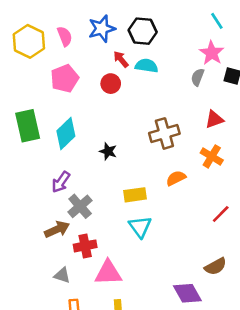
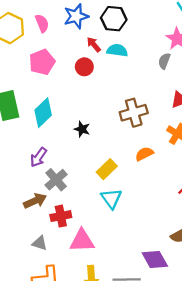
yellow rectangle: (135, 195) -> (107, 169), turned -36

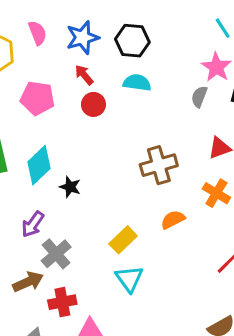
pink semicircle: (42, 23) -> (37, 33), moved
red arrow: (94, 44) -> (84, 75), moved
pink pentagon: (42, 62) -> (37, 98), turned 30
black star: (82, 129) -> (70, 187), moved

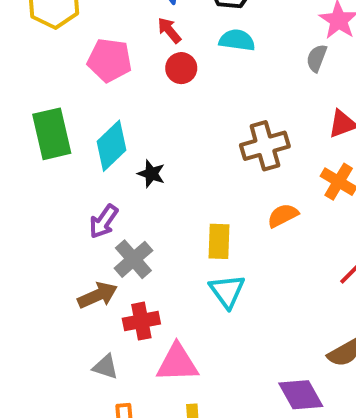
yellow rectangle: (123, 240) -> (219, 241), turned -44

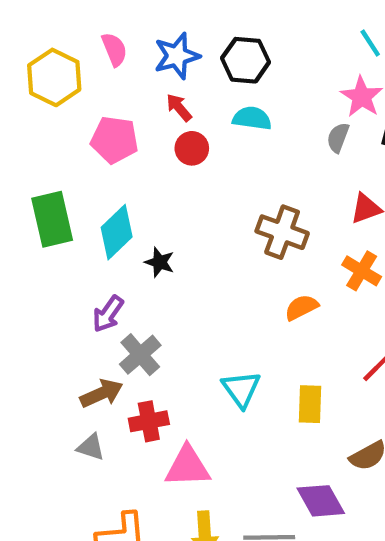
brown cross: (265, 146) -> (282, 232), turned 36
yellow rectangle: (219, 241) -> (310, 404), moved
gray triangle: (106, 367) -> (91, 447), moved

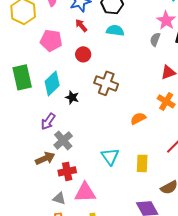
red circle: (192, 148) -> (83, 54), moved
brown cross: (282, 232) -> (106, 83), moved
gray triangle: (91, 447) -> (59, 198), moved

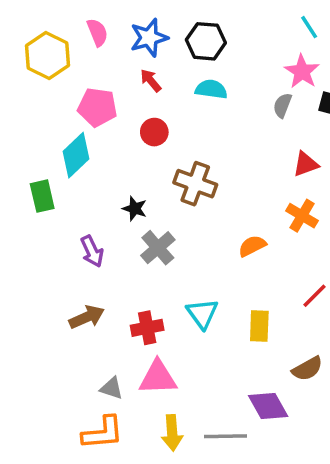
green rectangle: (22, 77) -> (42, 196), moved, size x0.7
cyan diamond: (52, 83) -> (76, 155), moved
purple arrow: (48, 121) -> (92, 251), turned -60
gray cross: (63, 140) -> (158, 248), moved
red cross: (67, 171) -> (147, 328), moved

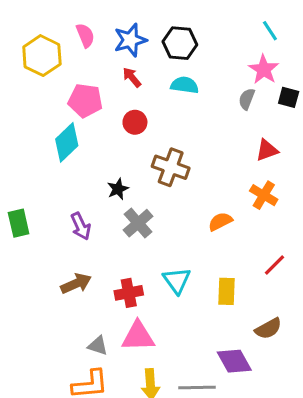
green rectangle: (42, 196) -> (19, 223), moved
black star: (135, 209) -> (118, 189), turned 30

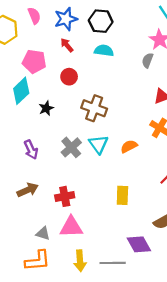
black star: (118, 189) -> (46, 108), moved
cyan triangle: (177, 280) -> (98, 144), moved
yellow rectangle: (226, 291) -> (122, 195), moved

